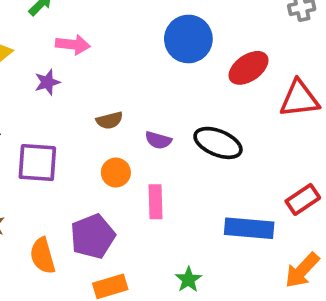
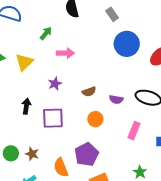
purple star: (47, 82) -> (55, 84), moved
pink rectangle: (156, 202) -> (134, 131), moved, turned 30

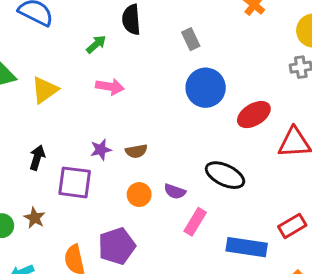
green arrow: (46, 33) -> (96, 44), moved
purple star: (55, 84) -> (101, 150), moved
purple semicircle: (116, 99) -> (175, 191), moved
brown star: (32, 154) -> (35, 218), moved

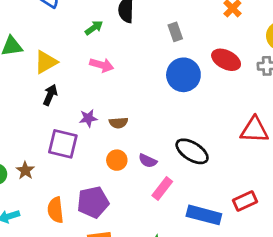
red ellipse: (254, 115) -> (226, 60), moved, turned 52
black arrow: (37, 158) -> (50, 95), moved

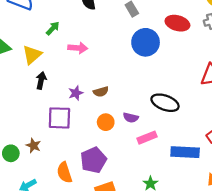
green arrow: (94, 28) -> (53, 28), moved
pink rectangle: (162, 188) -> (147, 138), turned 42

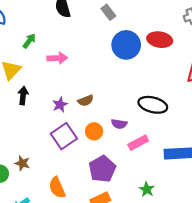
red ellipse: (177, 23) -> (160, 40), moved
purple square: (59, 118) -> (64, 136), moved, turned -30
purple pentagon: (93, 160) -> (102, 169), moved

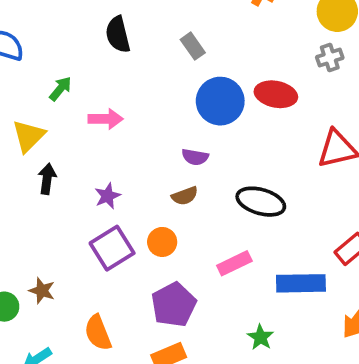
brown semicircle: (86, 101) -> (185, 196), moved
purple semicircle: (119, 124) -> (195, 157), moved
green star: (147, 189) -> (261, 337), moved

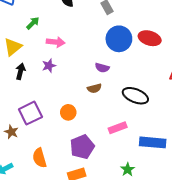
purple star: (108, 196) -> (49, 66), moved
orange circle: (162, 242) -> (68, 112), moved
purple square: (112, 248) -> (30, 113), moved

